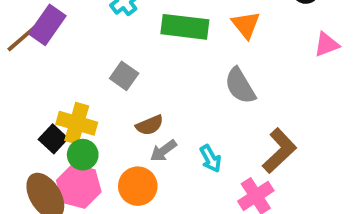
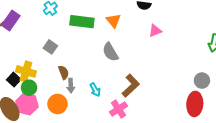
brown semicircle: (150, 125) -> (64, 72), turned -88
gray arrow: (163, 151) -> (71, 86), turned -56

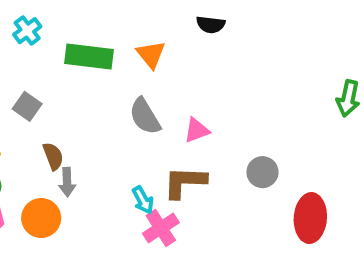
pink triangle: (155, 31) -> (197, 130), moved
gray circle: (202, 81) -> (262, 172), moved
brown L-shape: (131, 86) -> (185, 182), turned -135
cyan arrow: (95, 90) -> (143, 200), moved

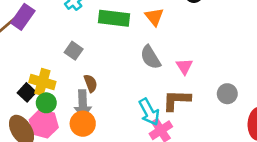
pink triangle: (197, 130) -> (184, 66), turned -42
gray arrow: (67, 182) -> (83, 104), moved, size x1.5
cyan arrow: (143, 200) -> (149, 112), size x1.5

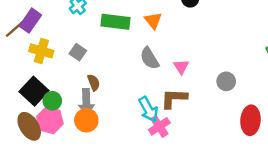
yellow cross: (42, 82) -> (41, 51), moved
black square: (27, 92) -> (34, 91), size x1.6
gray circle: (227, 94) -> (226, 81), moved

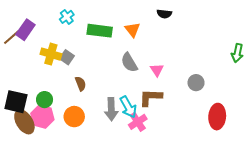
yellow cross: (41, 51) -> (51, 54), moved
black square: (34, 91) -> (16, 102), moved, turned -30
gray arrow: (86, 102) -> (111, 109), moved

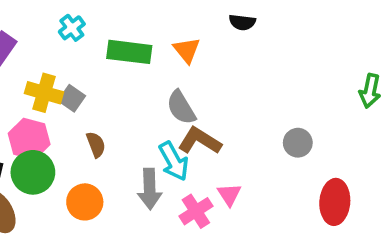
pink triangle: (157, 70) -> (229, 195), moved
brown L-shape: (150, 97) -> (200, 141), moved, turned 30
green circle: (45, 100) -> (33, 172), size x1.5
cyan arrow: (128, 107) -> (174, 161), moved
pink hexagon: (42, 117) -> (29, 139), moved

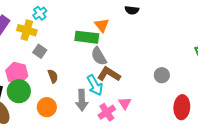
green rectangle: (129, 52) -> (87, 37), moved
yellow cross: (44, 93) -> (27, 30), moved

